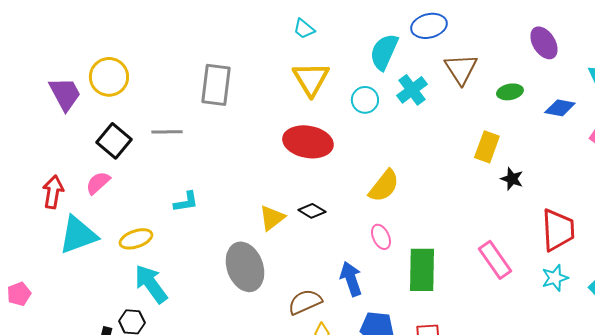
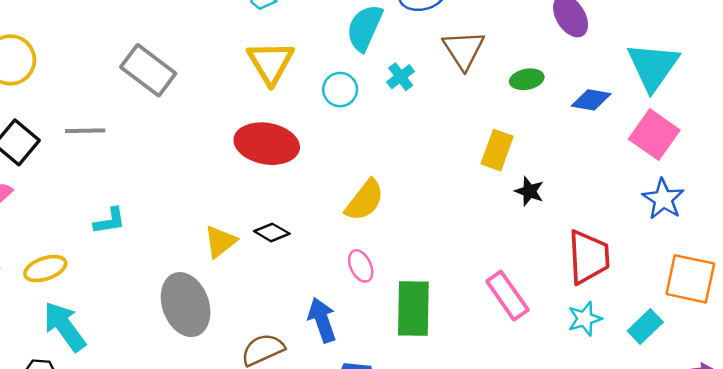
gray rectangle: (216, 85) -> (148, 70), turned -60
cyan cross: (412, 90) -> (401, 77), size x0.7

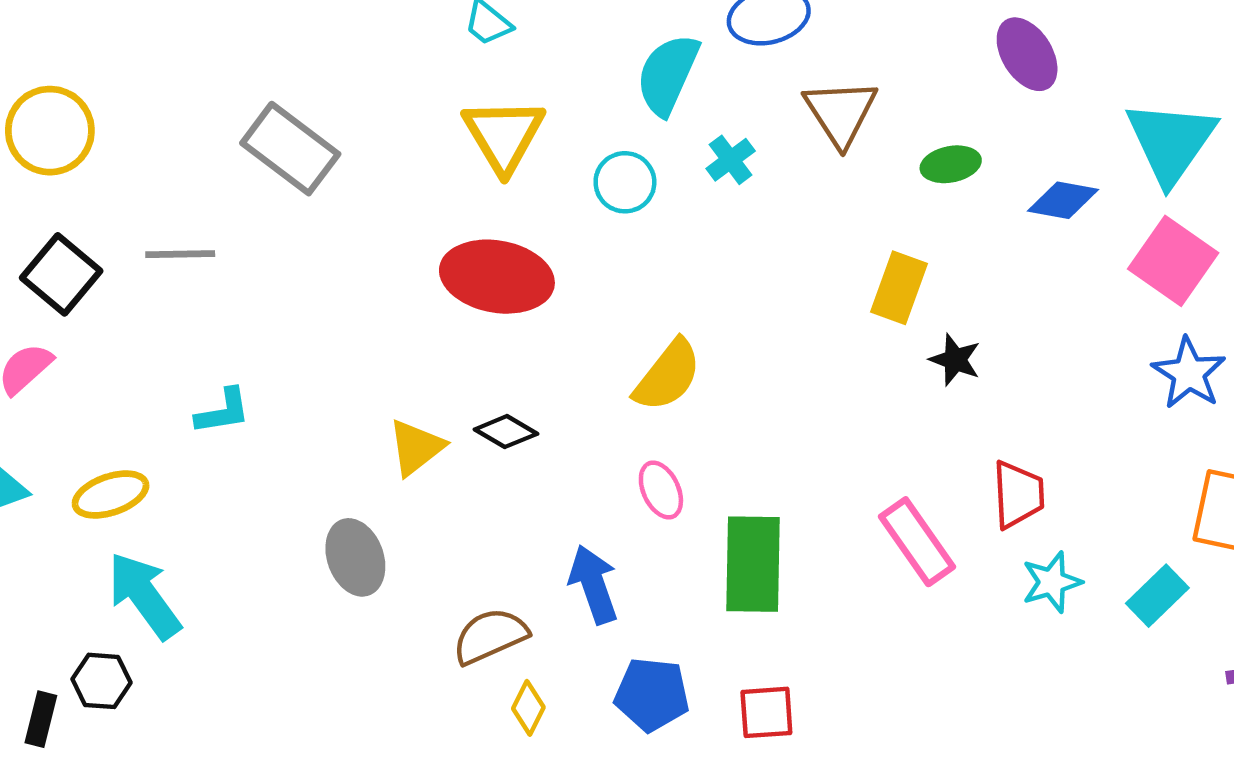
red trapezoid: (589, 257) -> (1018, 495), moved, size x0.7
gray ellipse: (186, 305) -> (355, 557), size x0.7

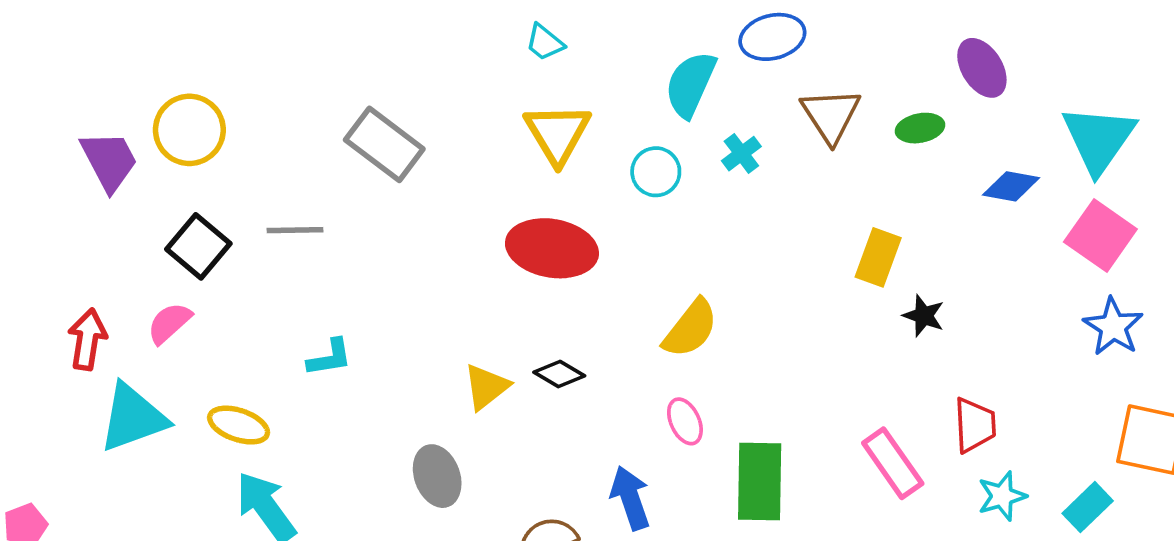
green ellipse: (951, 164) -> (920, 128), moved
yellow ellipse: (111, 495) -> (239, 425), turned 38

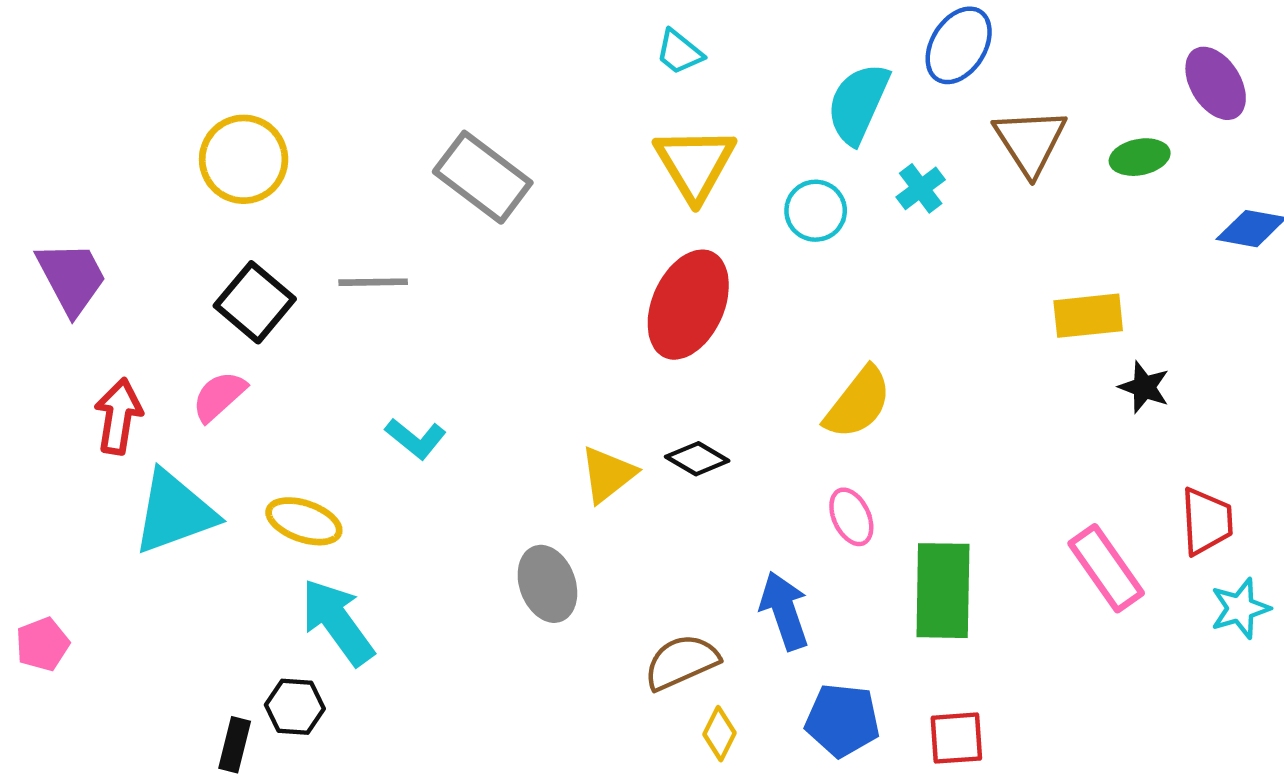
blue ellipse: (772, 37) -> (959, 45), turned -44
purple trapezoid: (109, 161) -> (72, 278), moved
red ellipse: (552, 248) -> (688, 305), turned -76
yellow rectangle: (878, 257) -> (1088, 316), turned 64
cyan L-shape: (330, 358) -> (416, 439), turned 48

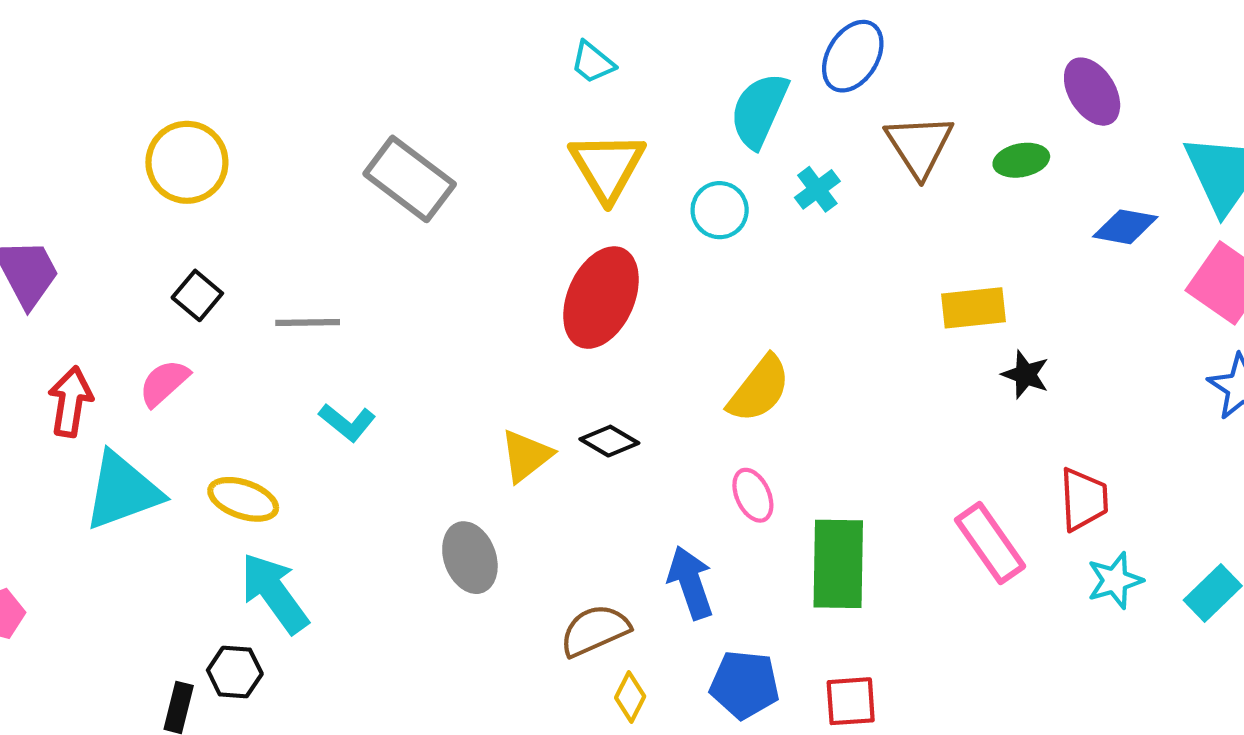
gray line: (373, 282) -> (308, 322), moved
black square: (255, 302) -> (197, 295), size x0.7

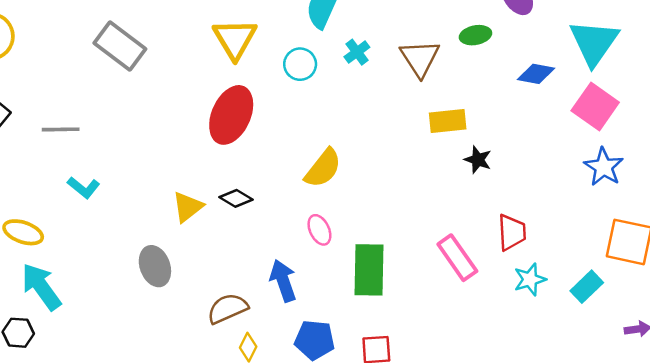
brown triangle: (919, 146) -> (420, 58), moved

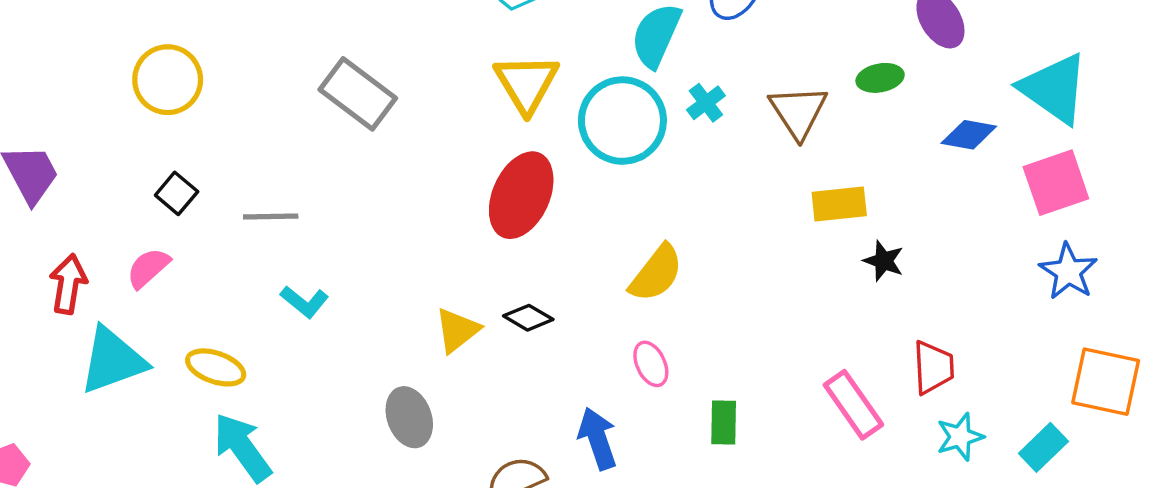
cyan triangle: (594, 42) -> (1054, 89), turned -30
cyan circle: (300, 64) -> (622, 121), size x1.8
pink square: (595, 106) -> (1056, 183), turned 36
green rectangle: (369, 270) -> (724, 423), size x0.6

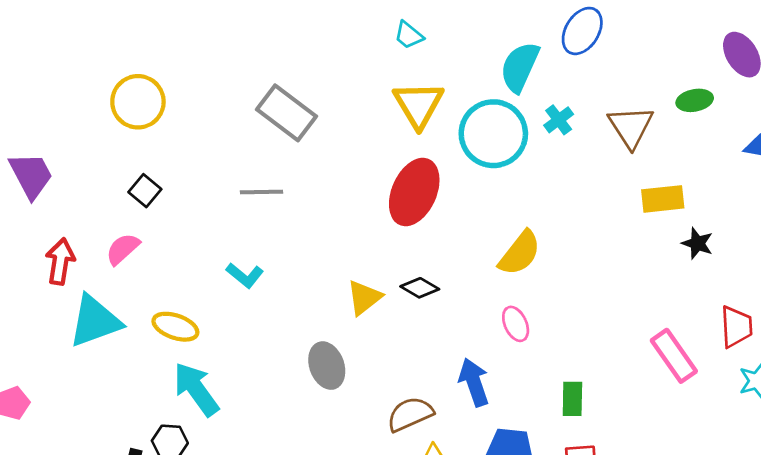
gray line: (271, 216) -> (261, 192), moved
green rectangle: (724, 423) -> (572, 399), moved

